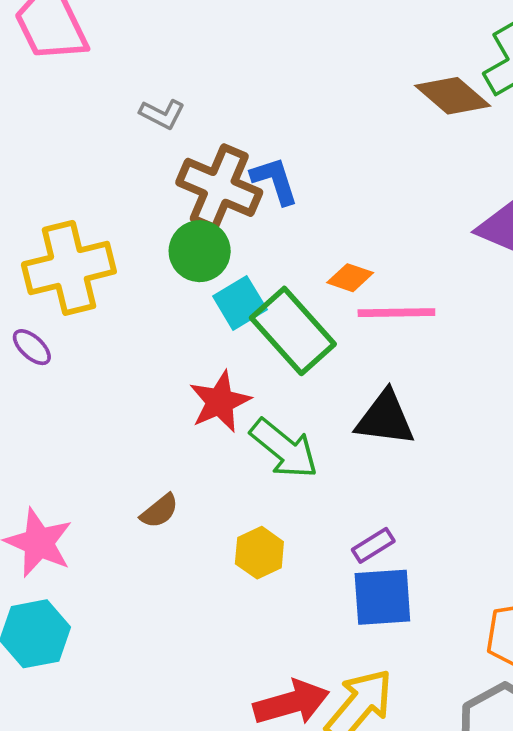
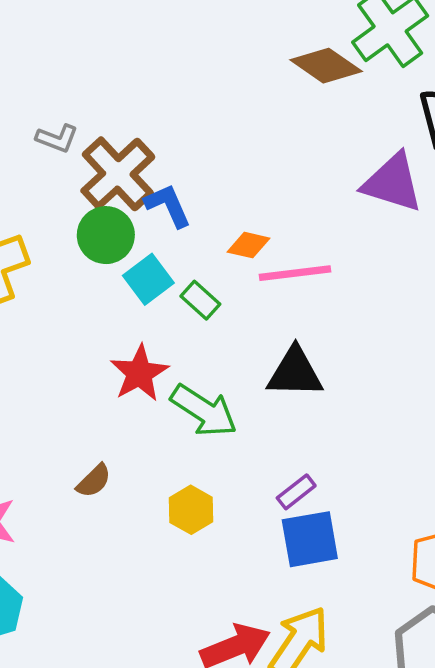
gray L-shape: (162, 114) -> (57, 138), moved
blue L-shape: (275, 181) -> (168, 206), moved
brown cross: (219, 187) -> (118, 174), turned 30
green rectangle: (293, 331) -> (200, 300), size x0.5

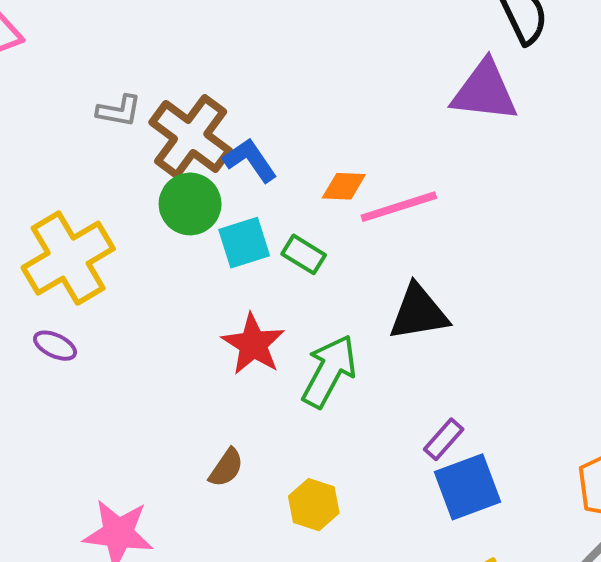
cyan square: (148, 279) -> (244, 243), turned 30
green arrow: (204, 411) -> (329, 371), turned -84
yellow hexagon: (191, 510) -> (314, 505), moved

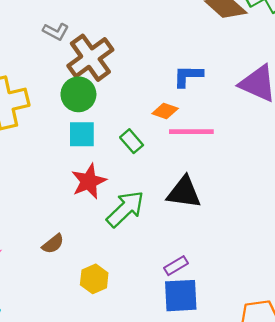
blue L-shape: (250, 160) -> (188, 76), moved, turned -72
cyan square: (244, 243) -> (82, 134), moved

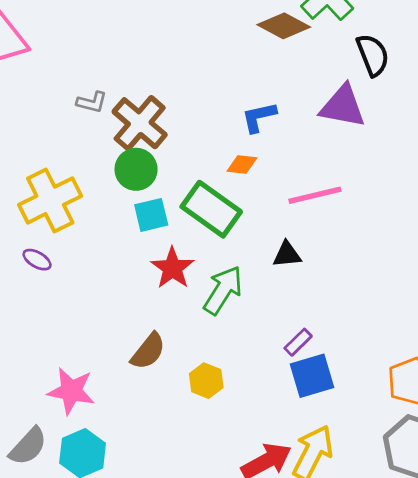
pink line: (191, 132) -> (315, 195), moved
green rectangle: (132, 141) -> (211, 209), size x2.0
black triangle: (184, 192) -> (287, 254), size x0.7
brown semicircle: (53, 244) -> (148, 351), size x1.4

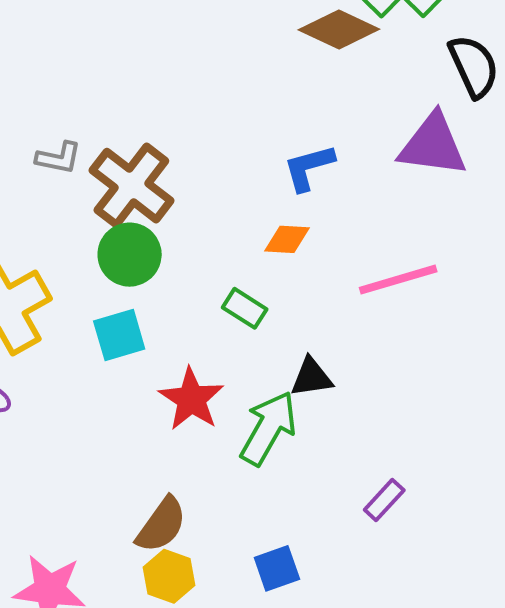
green rectangle: (211, 209) -> (245, 308), size x0.5
cyan square: (151, 215) -> (119, 335), moved
black triangle: (287, 254) -> (311, 377), moved
blue square: (312, 376) -> (277, 568), moved, size x0.7
yellow hexagon: (206, 381) -> (169, 576), moved

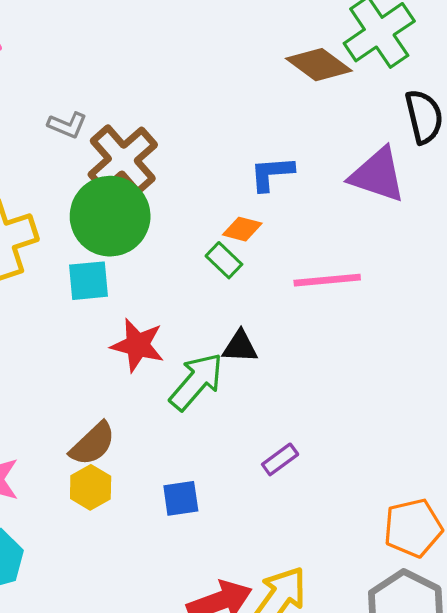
green circle: (130, 255) -> (110, 216), size x1.5
green rectangle: (245, 308) -> (224, 260), moved
red star: (191, 399) -> (138, 345), turned -30

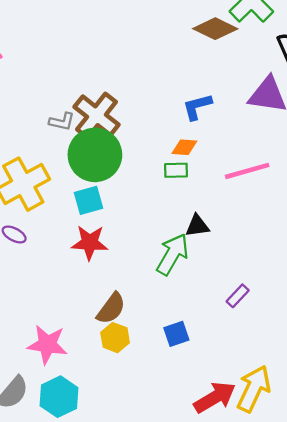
gray L-shape: (67, 125) -> (62, 122), moved
green rectangle: (224, 260) -> (176, 170), turned -35
red star: (138, 345) -> (90, 243), moved

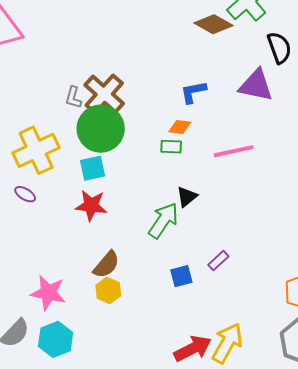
gray L-shape: (62, 122) -> (73, 97), turned 90
black triangle: (197, 226) -> (187, 197), turned -35
blue square: (176, 334) -> (181, 276), moved

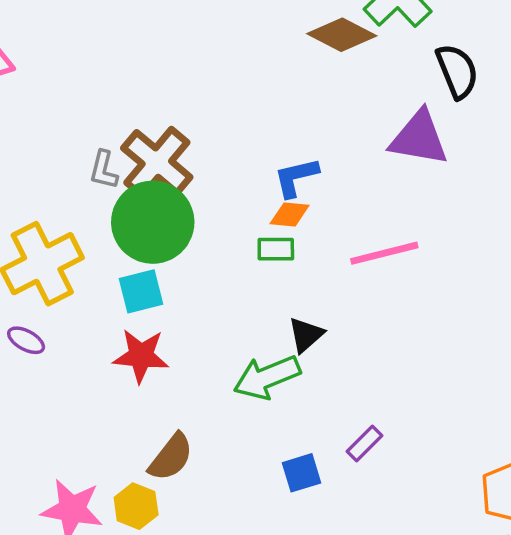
blue L-shape: (193, 92) -> (296, 177), moved
green arrow: (163, 220) -> (267, 377), turned -144
yellow hexagon: (108, 290) -> (136, 506), moved

